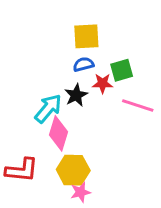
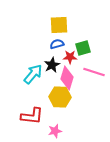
pink diamond: (58, 133) -> (67, 78), moved
red L-shape: (22, 170) -> (32, 116), moved
yellow hexagon: (73, 170) -> (60, 97), moved

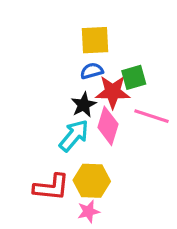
red star: (70, 57) -> (113, 92), size x1.5
cyan arrow: (33, 74) -> (74, 136), moved
yellow hexagon: (60, 97) -> (92, 181), moved

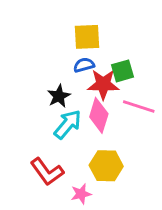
black star: (84, 105) -> (59, 96), moved
yellow hexagon: (92, 181) -> (106, 166), moved
red L-shape: (51, 187) -> (47, 172), turned 48

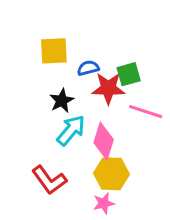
yellow square: (87, 37) -> (54, 51), moved
pink diamond: (99, 115) -> (104, 141), moved
pink star: (81, 194) -> (104, 203), moved

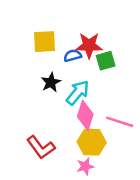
red star: (108, 88) -> (89, 45), moved
pink line: (146, 112) -> (120, 122), moved
cyan arrow: (71, 130) -> (78, 93), moved

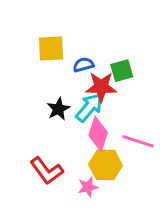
red star: (89, 45) -> (101, 87), moved
black star: (51, 82) -> (58, 109), moved
pink star: (85, 166) -> (88, 187), moved

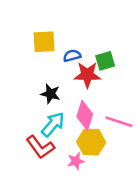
cyan arrow: (89, 107) -> (53, 124), moved
black star: (58, 109) -> (50, 94), turned -30

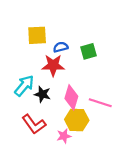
red star: (87, 75) -> (53, 65), moved
black star: (50, 94) -> (42, 94), moved
cyan arrow: (53, 124) -> (24, 86), moved

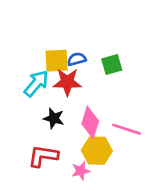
yellow square: (37, 35) -> (57, 61), moved
cyan arrow: (24, 86) -> (36, 83), moved
red L-shape: (34, 124) -> (43, 156), turned 135

